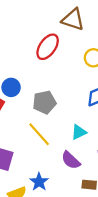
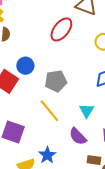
cyan triangle: (79, 132) -> (87, 111), turned -35

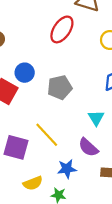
yellow line: (49, 111) -> (47, 135), moved
blue star: (47, 155) -> (67, 169), moved, turned 30

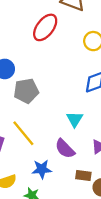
gray pentagon: (60, 87) -> (26, 91), moved

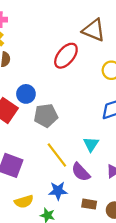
yellow line: (23, 133) -> (57, 155), moved
brown rectangle: (83, 175) -> (89, 204), moved

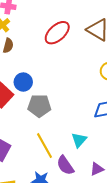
red ellipse: (66, 56) -> (57, 33), moved

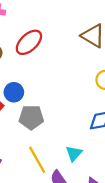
red ellipse: (57, 33) -> (29, 42), moved

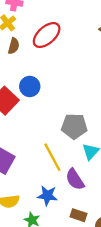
gray pentagon: (31, 117) -> (74, 126), moved

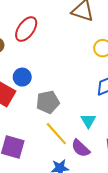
gray pentagon: (74, 126) -> (48, 102), moved

